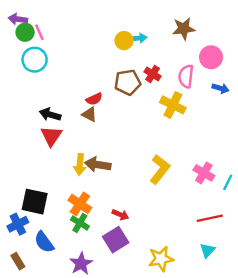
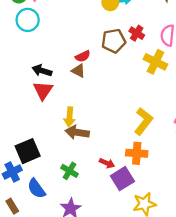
brown arrow: (98, 165) -> (77, 132), moved
black square: (35, 202) -> (28, 151), turned -35
orange cross: (80, 204) -> (137, 153), moved, turned -30
purple square: (116, 240) -> (122, 179), moved

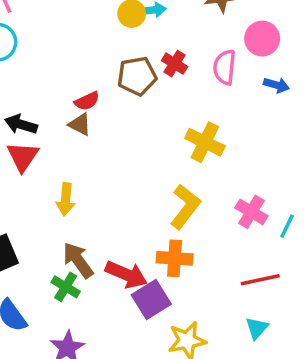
yellow cross: (155, 62) -> (205, 142), moved
brown arrow: (77, 132) -> (78, 260), moved, turned 45
red arrow: (107, 163) -> (126, 274), size x1.6

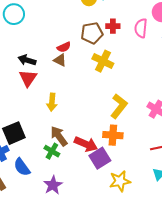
red cross: (175, 64) -> (113, 26), turned -32
yellow cross: (205, 142) -> (103, 61), moved

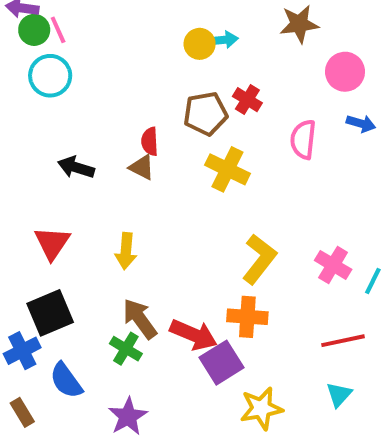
red cross: (113, 26) -> (247, 100), turned 32
pink semicircle: (141, 28) -> (303, 139), moved
red semicircle: (64, 47) -> (150, 141), turned 112
red triangle: (28, 78) -> (52, 243), moved

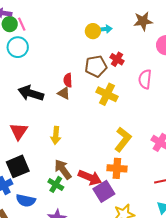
black arrow: (76, 167) -> (31, 93), size x1.4
blue semicircle: (66, 381) -> (26, 200), turned -42

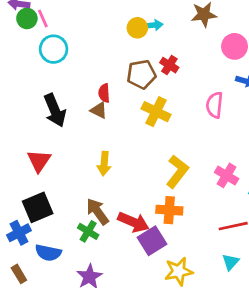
cyan circle: (18, 47) -> (54, 49), moved
pink semicircle: (145, 79) -> (215, 105), moved
black arrow: (31, 93) -> (55, 110), turned -130
yellow arrow: (56, 135) -> (104, 164), moved

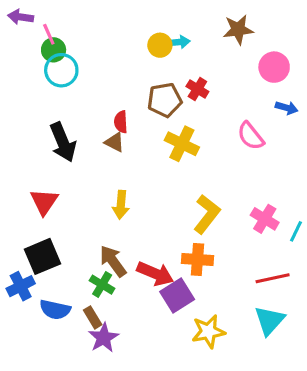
green circle: (27, 18) -> (54, 50), moved
pink semicircle: (215, 105) -> (251, 136), turned -45
cyan triangle: (231, 262) -> (269, 321), size x1.5
brown rectangle: (19, 274) -> (93, 317), moved

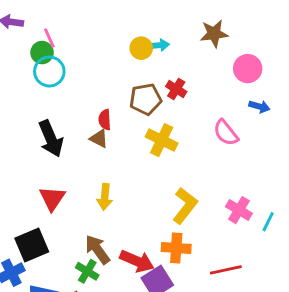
pink line: (49, 34) -> (49, 38), moved
red triangle: (44, 202) -> (52, 198), moved
red line: (273, 278) -> (226, 270), moved

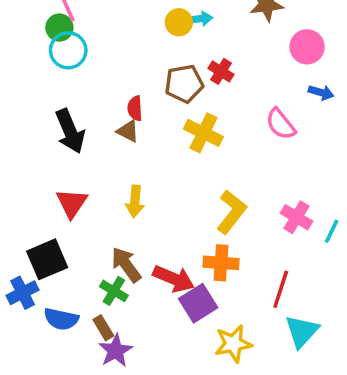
red line: (226, 270) -> (281, 289), turned -60

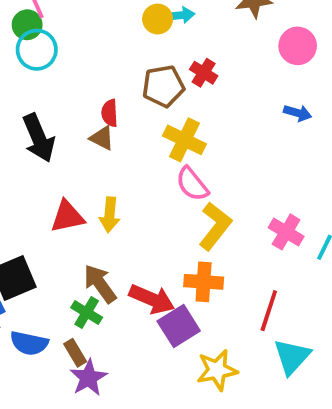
blue arrow: (321, 92) -> (298, 113), moved
pink semicircle: (281, 124) -> (192, 184), moved
red triangle: (72, 203) -> (67, 217), moved, turned 44

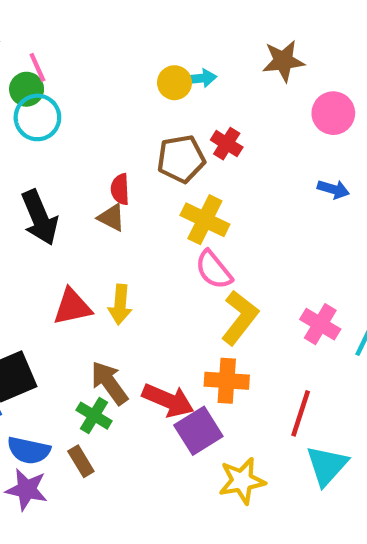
purple star: (89, 378) -> (27, 489), moved, turned -30

